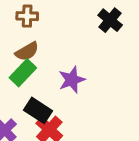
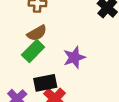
black rectangle: (38, 110) -> (45, 83), turned -45

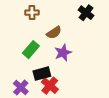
brown semicircle: (37, 33) -> (54, 33), moved

